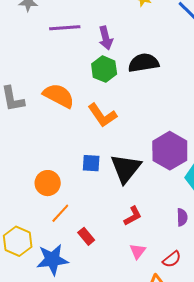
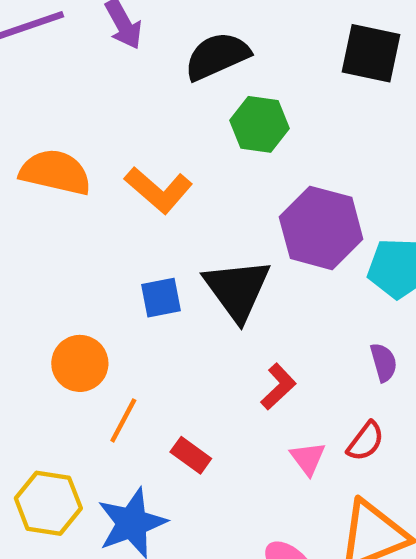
green hexagon: (104, 69) -> (260, 124), moved
red semicircle: (172, 259) -> (365, 441), moved

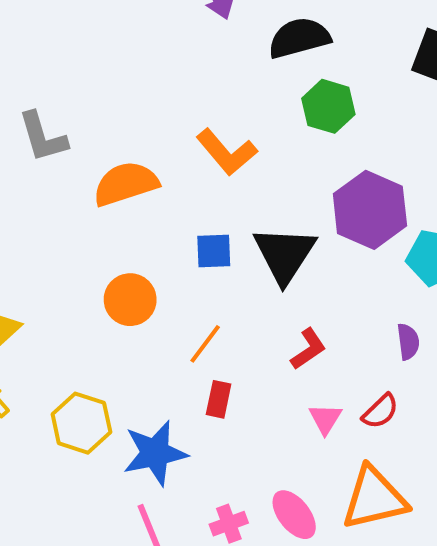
orange semicircle: (55, 172) -> (126, 184), moved, turned -40
orange line: (123, 420) -> (205, 344), moved
red rectangle: (191, 455) -> (219, 399), turned 57

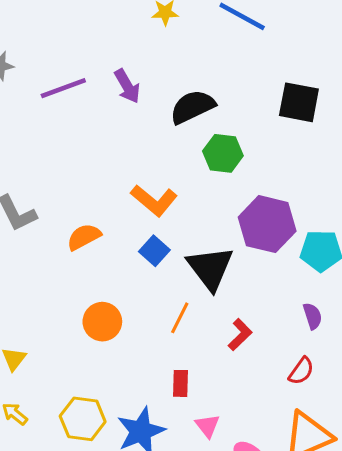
orange semicircle: (126, 184) -> (84, 237), size x0.7
blue square: (214, 251) -> (154, 251), moved, turned -36
orange line: (205, 344) -> (180, 318), moved
pink triangle: (325, 419) -> (207, 426), moved

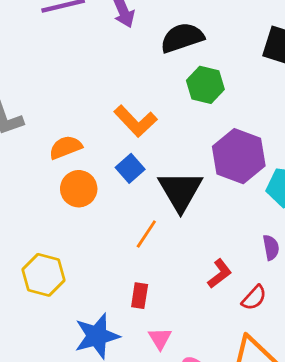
orange circle: (102, 322) -> (79, 189), moved
red L-shape: (240, 335) -> (220, 274), moved
yellow hexagon: (83, 419) -> (44, 275), moved

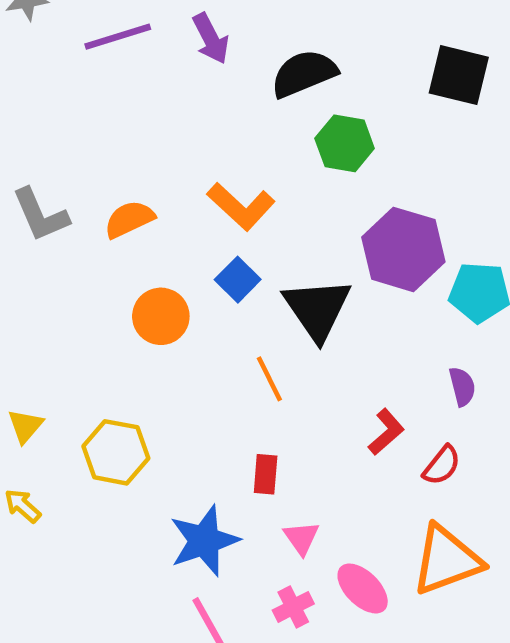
orange semicircle: (66, 147) -> (129, 219), moved
orange line: (146, 234) -> (269, 379), turned -56

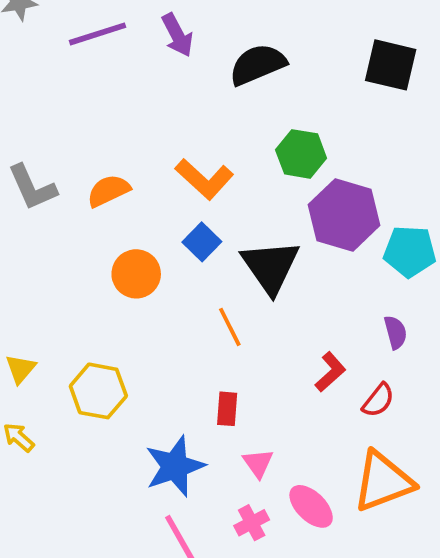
green hexagon: (345, 143) -> (301, 154), moved

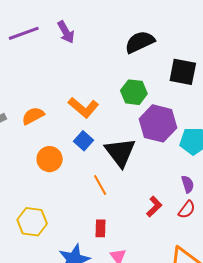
black semicircle: (258, 64) -> (140, 42), moved
black square: (391, 65) -> (183, 72), moved
red semicircle: (378, 400) -> (187, 210), moved

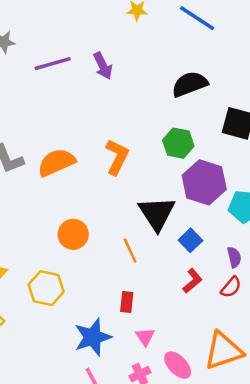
orange L-shape: (83, 108) -> (117, 157), turned -108
orange semicircle: (33, 116) -> (56, 162), size x1.4
blue square: (84, 141) -> (190, 240), moved
orange circle: (50, 159) -> (73, 234), moved

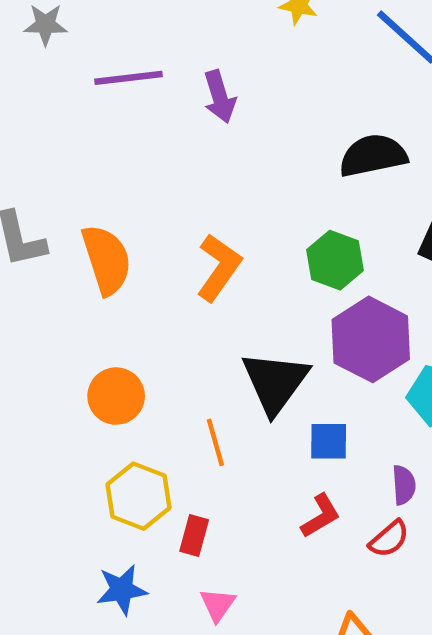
orange semicircle: (56, 162) -> (107, 260), turned 87
blue square: (190, 240) -> (329, 441), turned 35
yellow hexagon: (46, 288) -> (139, 496), moved
blue star: (93, 337) -> (122, 590), size x0.7

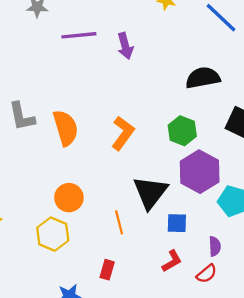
yellow hexagon: (139, 496) -> (53, 234), moved

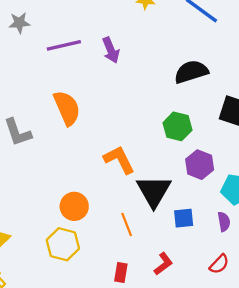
orange semicircle: (66, 128) -> (67, 108), moved
orange L-shape: (123, 133) -> (119, 160), moved, turned -56
purple hexagon: (200, 172) -> (200, 165), size x0.7
purple semicircle: (215, 246) -> (224, 222), moved
red L-shape: (172, 261) -> (163, 264), moved

